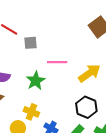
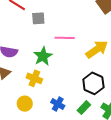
yellow cross: (31, 112) -> (34, 78), moved

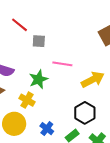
yellow circle: (25, 104) -> (14, 124), size x1.5

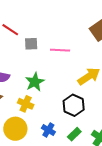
pink line: (62, 64) -> (60, 50), moved
black hexagon: (85, 113) -> (74, 105), moved

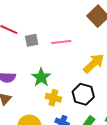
yellow cross: (26, 104) -> (53, 98), moved

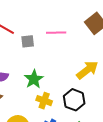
pink line: (61, 42) -> (56, 33), moved

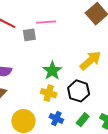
pink line: (56, 33) -> (46, 22), moved
green star: (34, 79) -> (52, 71), moved

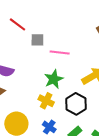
pink line: (46, 22) -> (60, 53), moved

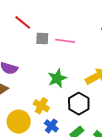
pink line: (60, 53) -> (65, 41), moved
yellow cross: (46, 101) -> (41, 106), moved

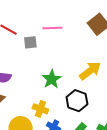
pink line: (65, 41) -> (52, 28), moved

